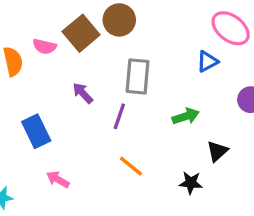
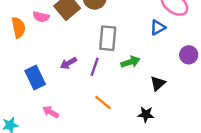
purple arrow: (83, 93) -> (68, 63), moved, turned -77
green arrow: (186, 116) -> (130, 62), moved
black triangle: (217, 151) -> (158, 83), moved

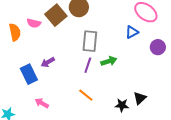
purple circle: (189, 55) -> (158, 47), moved
purple arrow: (68, 63) -> (48, 62), moved
purple line: (95, 67) -> (88, 65), moved
black triangle: (158, 83) -> (140, 98), moved

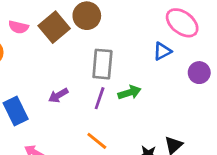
pink semicircle: (34, 23) -> (19, 27), moved
purple arrow: (48, 62) -> (58, 95), moved

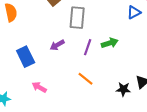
gray rectangle: (102, 64) -> (77, 18), moved

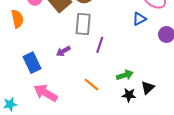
green arrow: (110, 43) -> (125, 75), moved
purple line: (88, 47) -> (100, 45), moved
pink arrow: (39, 87) -> (46, 93), size x1.6

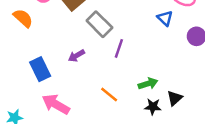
orange semicircle: (17, 19) -> (23, 18), turned -36
blue triangle: (139, 19) -> (165, 18), turned -48
gray rectangle: (83, 24) -> (99, 24), turned -50

